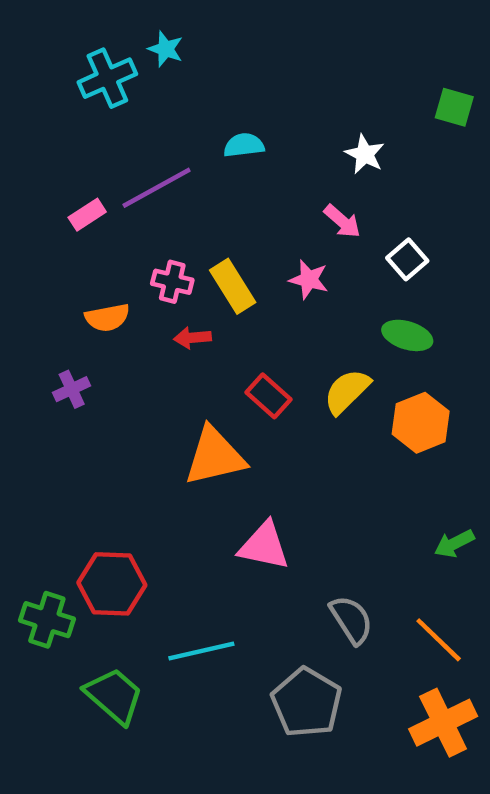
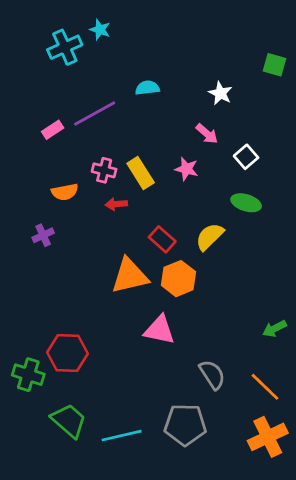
orange hexagon: (421, 423) -> (178, 279), moved
cyan line: (201, 651) -> (122, 436), moved
gray pentagon: (307, 702) -> (185, 425), turned -30

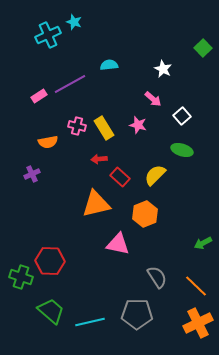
green square: (275, 65) -> (203, 48), turned 30
red arrow: (116, 204) -> (99, 159), moved
orange hexagon: (178, 279) -> (145, 214), moved

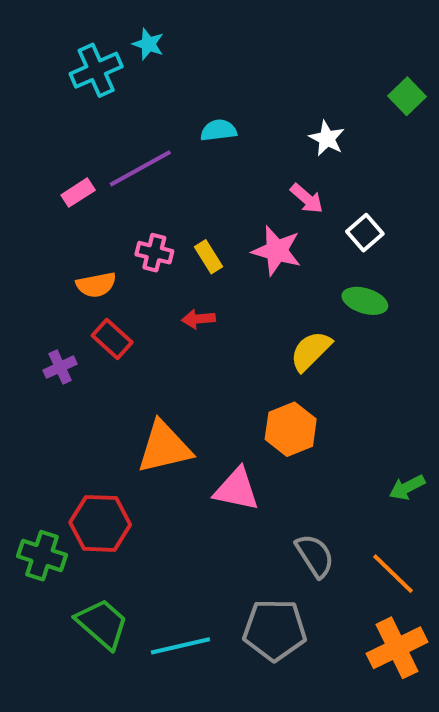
pink star: (138, 125) -> (277, 251), size x1.4
yellow rectangle: (104, 128) -> (208, 257), size x0.7
purple cross: (32, 174) -> (60, 367), moved
red rectangle: (120, 177) -> (112, 339), moved
orange triangle: (96, 204) -> (164, 447), moved

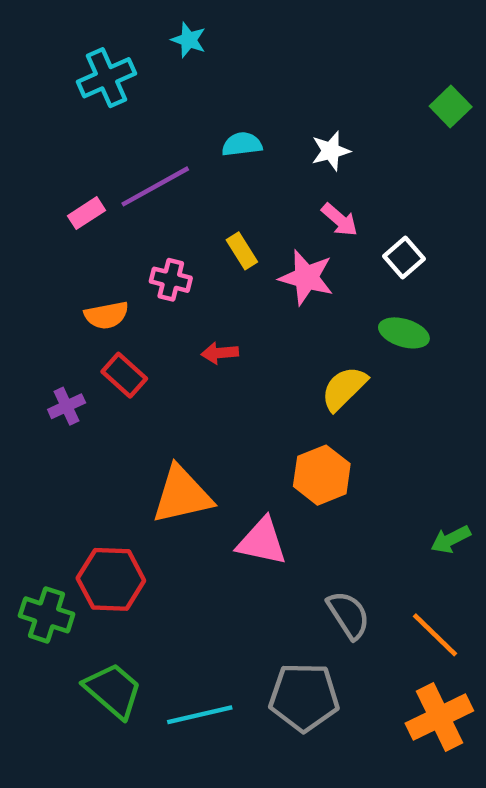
cyan star: (148, 44) -> (189, 40), moved
white star: (327, 138) -> (331, 151), moved, turned 30
yellow rectangle: (208, 257) -> (242, 251), moved

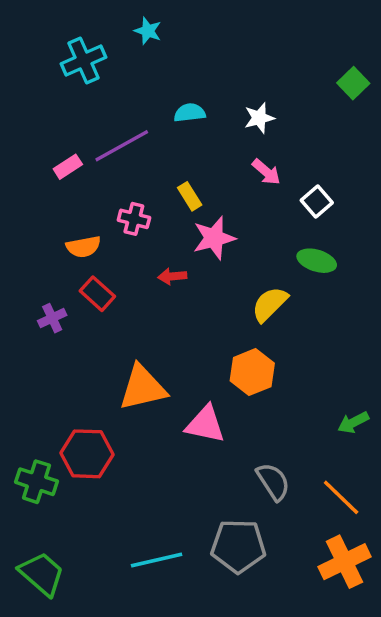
pink star: (306, 277) -> (214, 238), moved, turned -30
green trapezoid: (113, 690) -> (42, 574), moved

